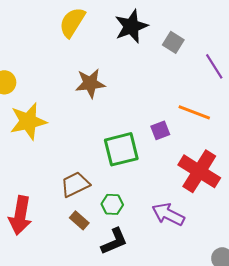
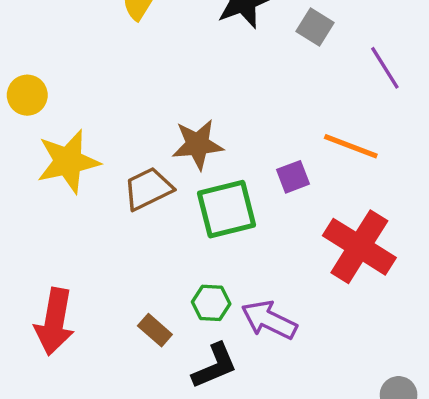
brown star: (90, 83) -> (198, 145), moved
brown trapezoid: (75, 184) -> (148, 189), moved
purple arrow: (168, 214) -> (269, 320), moved

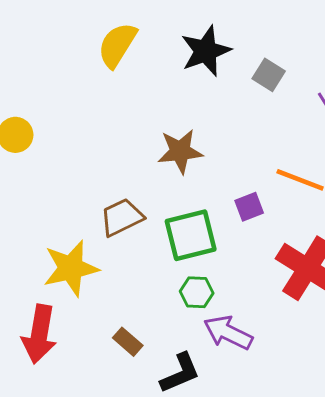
brown star: (198, 145) -> (180, 151), moved
yellow star: (68, 162) -> (71, 268), moved
green hexagon: (211, 303) -> (197, 292), moved

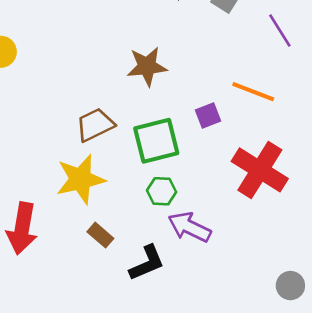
yellow star: (71, 268) -> (81, 179), moved

